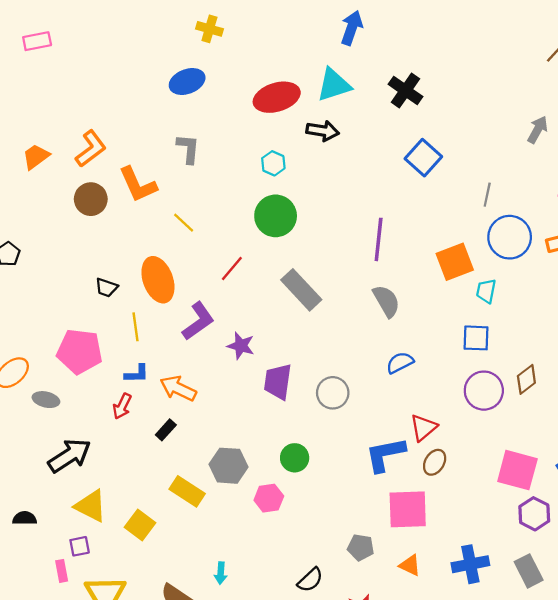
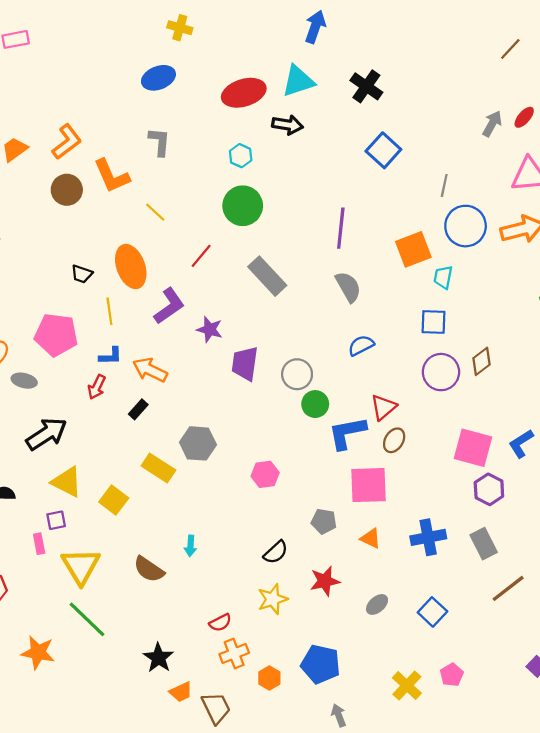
green circle: (295, 458) -> (315, 404), moved
pink hexagon: (269, 498) -> (265, 474), moved

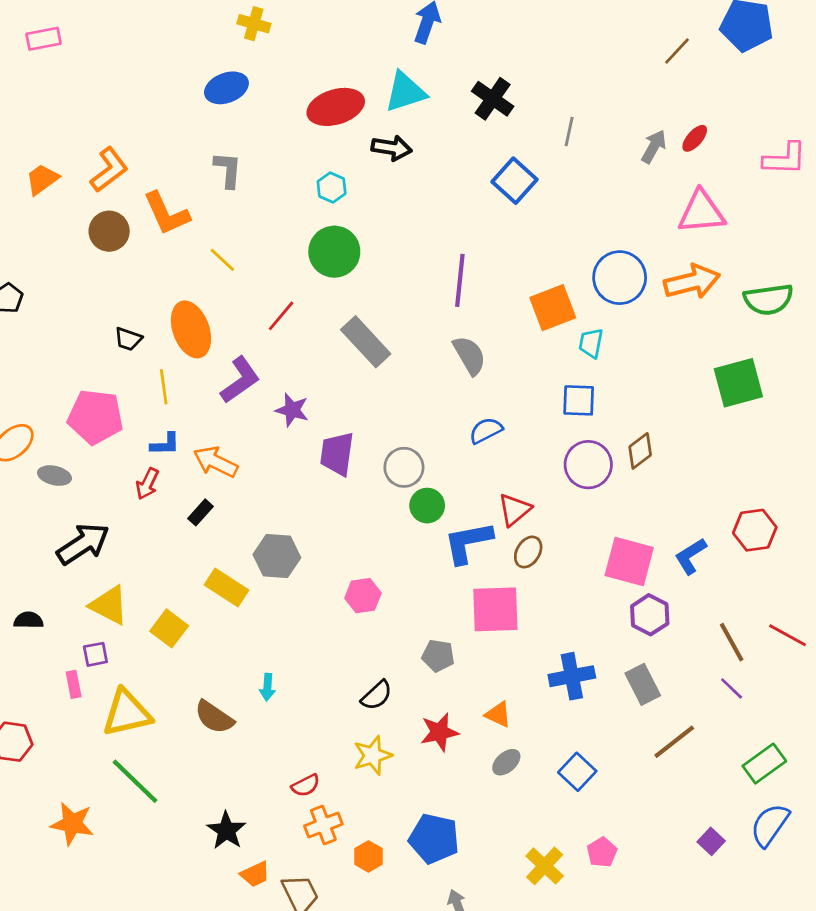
gray line: (444, 185) -> (569, 132), moved
orange triangle: (371, 538) -> (498, 714), moved
yellow triangle: (81, 566) -> (127, 713), turned 48

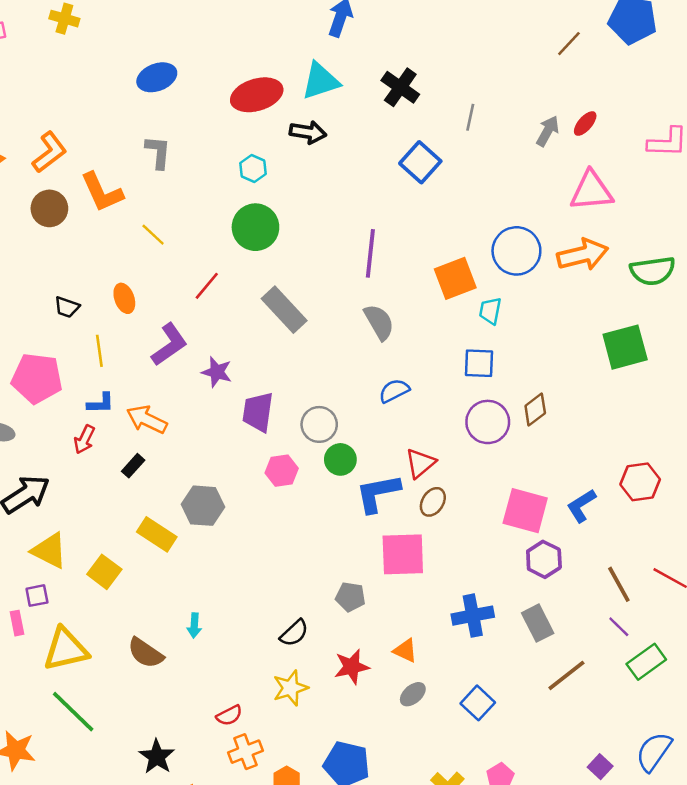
yellow cross: (254, 24) -> (64, 19), moved
orange ellipse: (191, 329) -> (124, 298), size x0.6
pink hexagon: (363, 596) -> (282, 471), moved
green rectangle: (764, 764) -> (646, 662), moved

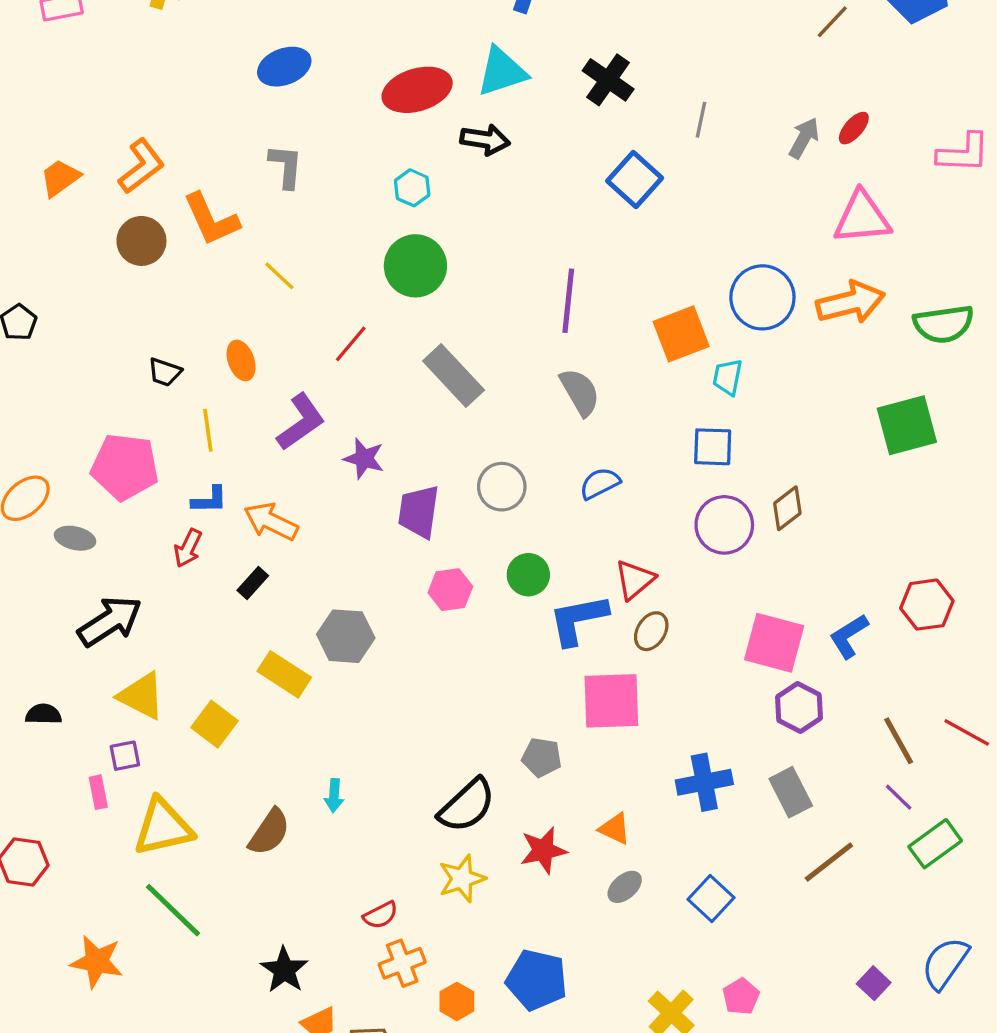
gray circle: (319, 424) -> (502, 487), moved
black semicircle: (294, 633) -> (467, 806), size x1.5
brown semicircle: (146, 653) -> (269, 832), turned -90

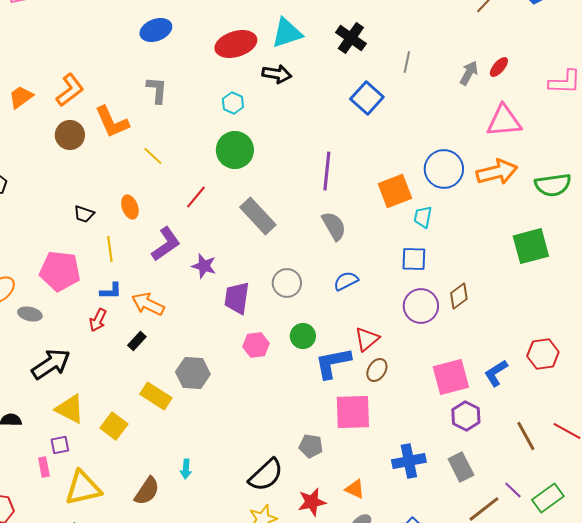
pink square: (774, 643) -> (451, 377), turned -30
purple line: (899, 797) -> (513, 490), moved

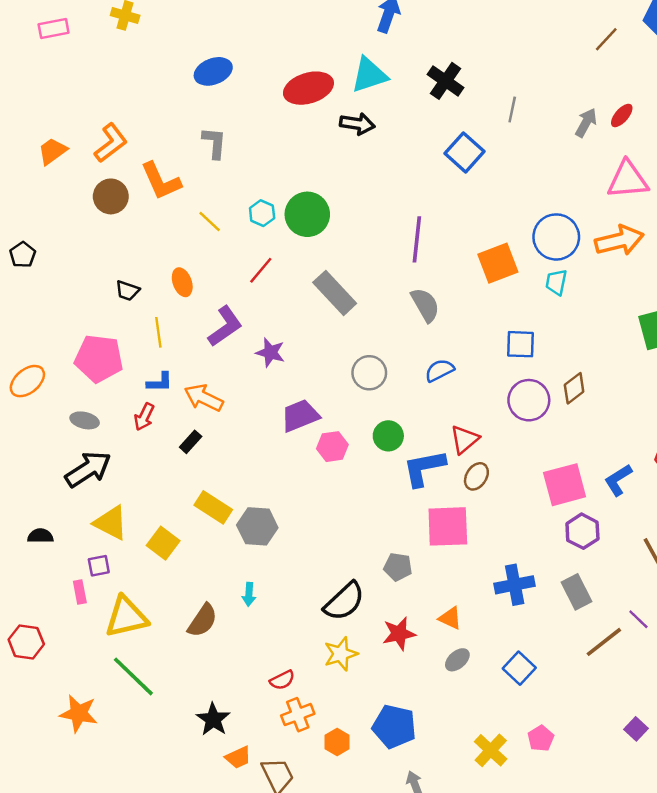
cyan hexagon: (233, 103) -> (262, 213), moved
cyan trapezoid: (423, 217) -> (556, 282), moved
purple trapezoid: (237, 298) -> (300, 416), moved, turned 60
gray ellipse: (30, 314) -> (85, 420), moved
gray hexagon: (193, 373) -> (257, 526), moved

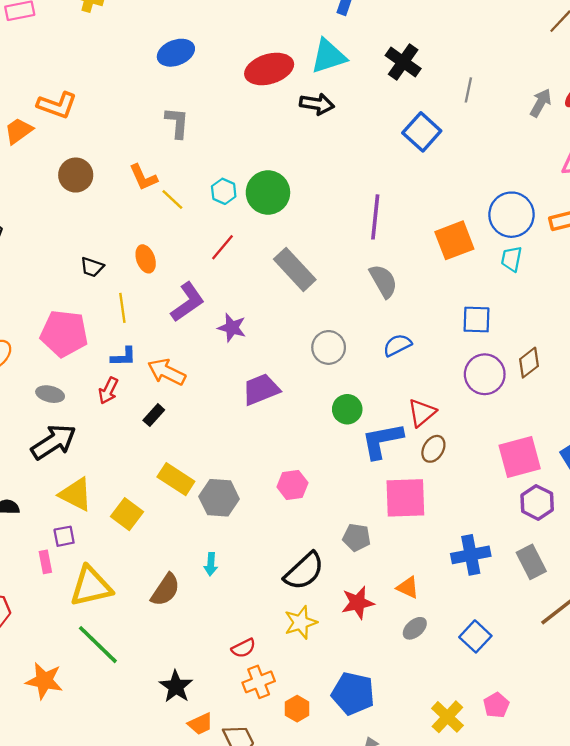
orange L-shape: (111, 143) -> (57, 105), moved, turned 57
orange L-shape: (161, 181) -> (143, 177), moved, size x0.7
pink hexagon: (332, 447) -> (292, 485), moved

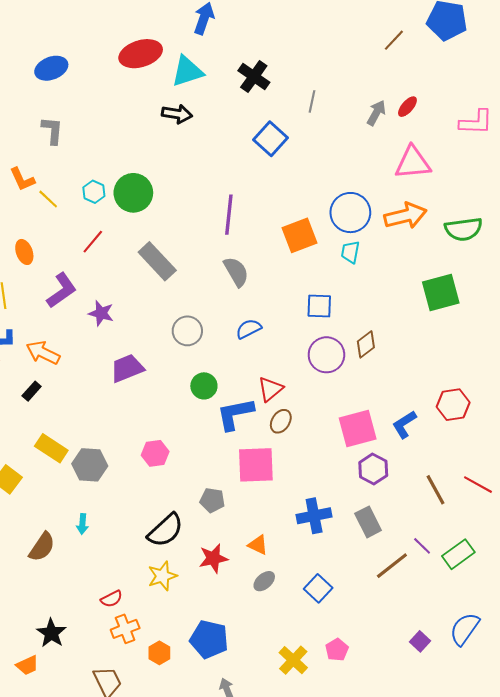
red ellipse: (269, 69) -> (141, 54), moved
orange trapezoid: (200, 724) -> (27, 665), moved

